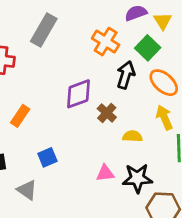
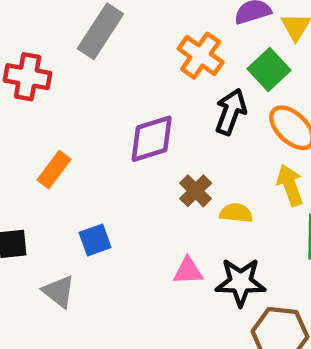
brown cross: (107, 113) -> (196, 191), moved

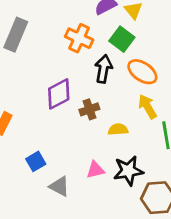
brown cross: (196, 191) -> (89, 109), moved, turned 36
gray triangle: (59, 291) -> (59, 186), moved

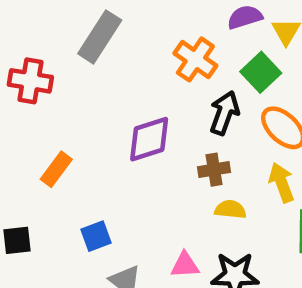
brown cross: (89, 109) -> (214, 170), moved

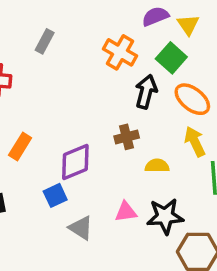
gray rectangle: (100, 37) -> (45, 41), size x0.6
purple diamond: (149, 139) -> (75, 162), moved
brown cross: (214, 170) -> (127, 137), moved

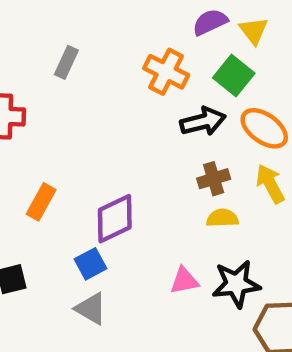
black arrow: (146, 92) -> (203, 122), turned 64
brown cross: (127, 137) -> (214, 179), moved
gray triangle: (81, 228) -> (91, 309), moved

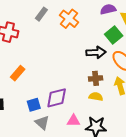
orange cross: (166, 72) -> (69, 19), moved
purple diamond: (115, 219) -> (57, 98), moved
gray triangle: (91, 309) -> (42, 123), moved

